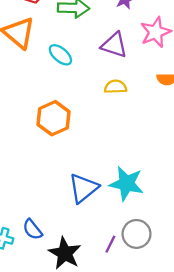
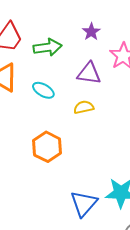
yellow semicircle: (115, 87) -> (84, 107), moved

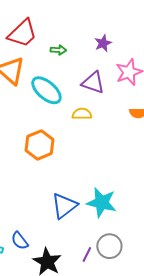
green arrow: (48, 47) -> (58, 50), size x0.6
cyan ellipse: (43, 90) -> (46, 90), size x1.5

